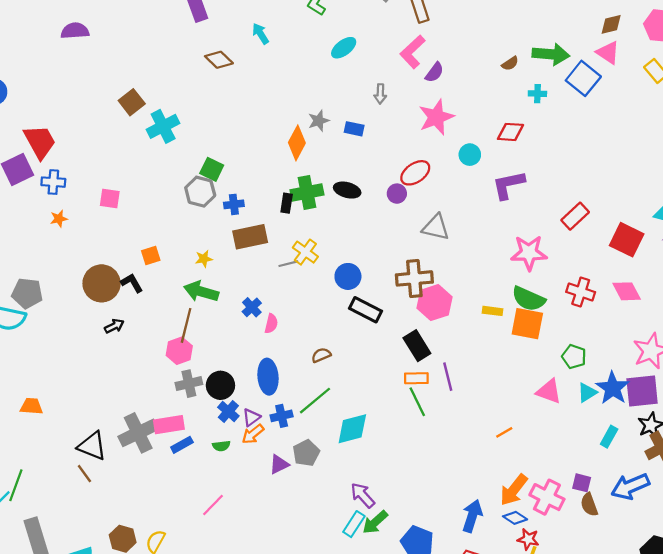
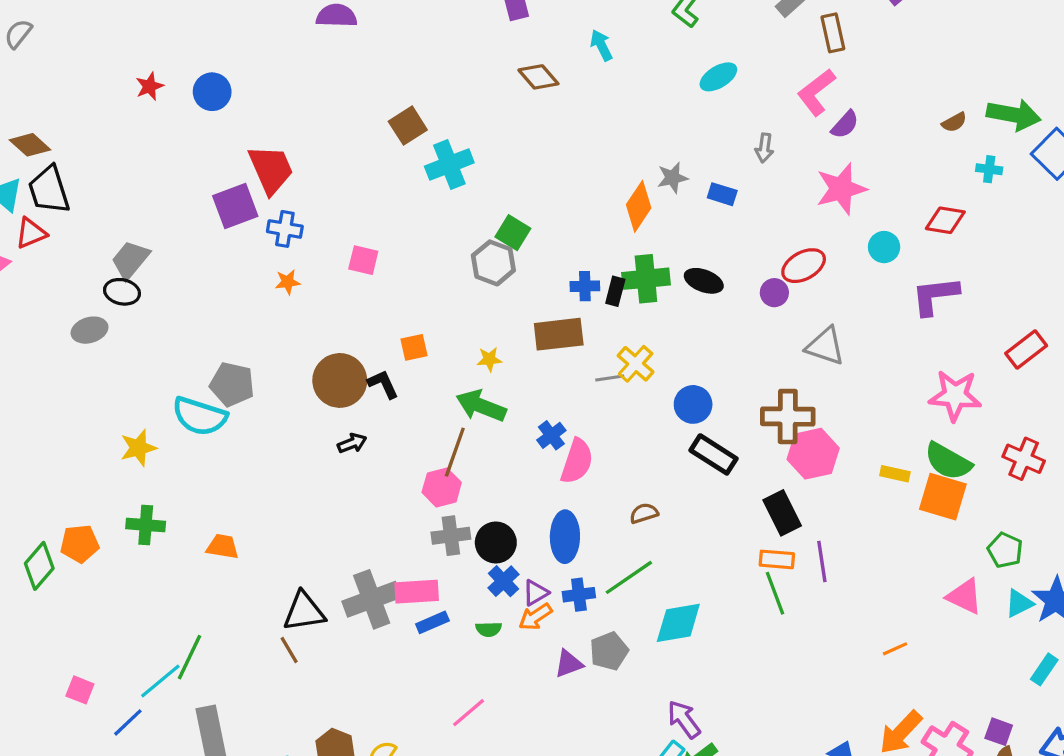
blue cross: (234, 204) -> (585, 286), moved
pink semicircle: (271, 324) -> (577, 461), size x1.6
black triangle: (92, 446) -> (304, 612), turned -36

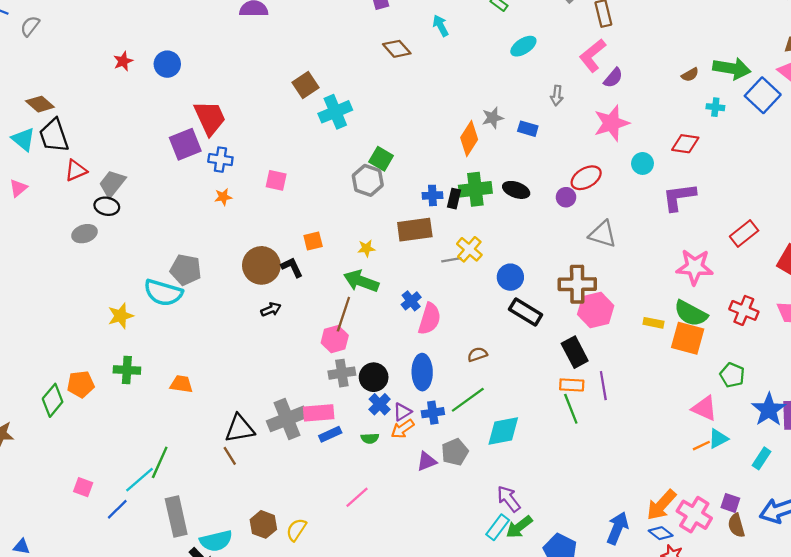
red triangle: (31, 233) -> (76, 170), moved
cyan triangle: (1019, 603) -> (718, 439), moved
orange line: (895, 649) -> (701, 446), moved

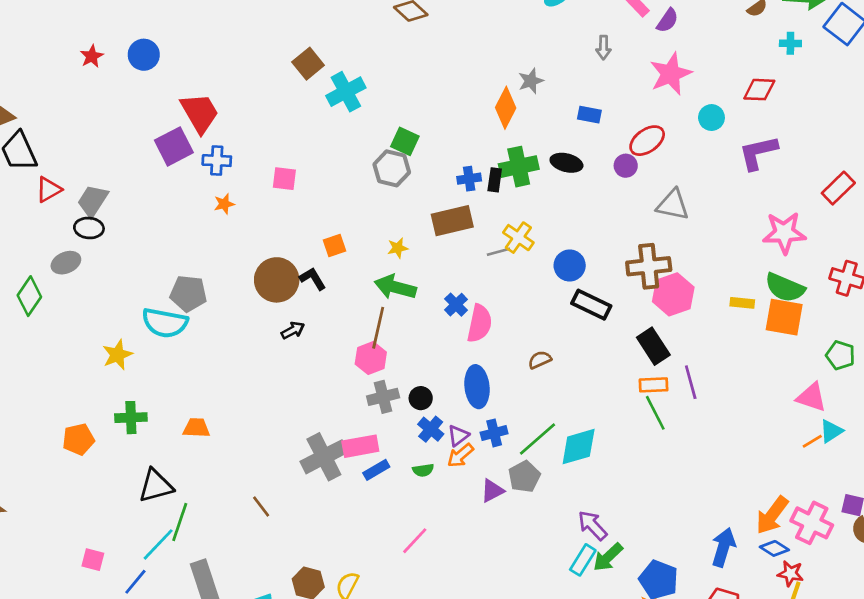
blue rectangle: (528, 129) -> (589, 115), moved
black circle: (374, 377) -> (421, 398), size x0.7
green diamond: (53, 400) -> (29, 296), moved
green line: (468, 400) -> (538, 439), moved
black triangle: (240, 429) -> (156, 486), moved

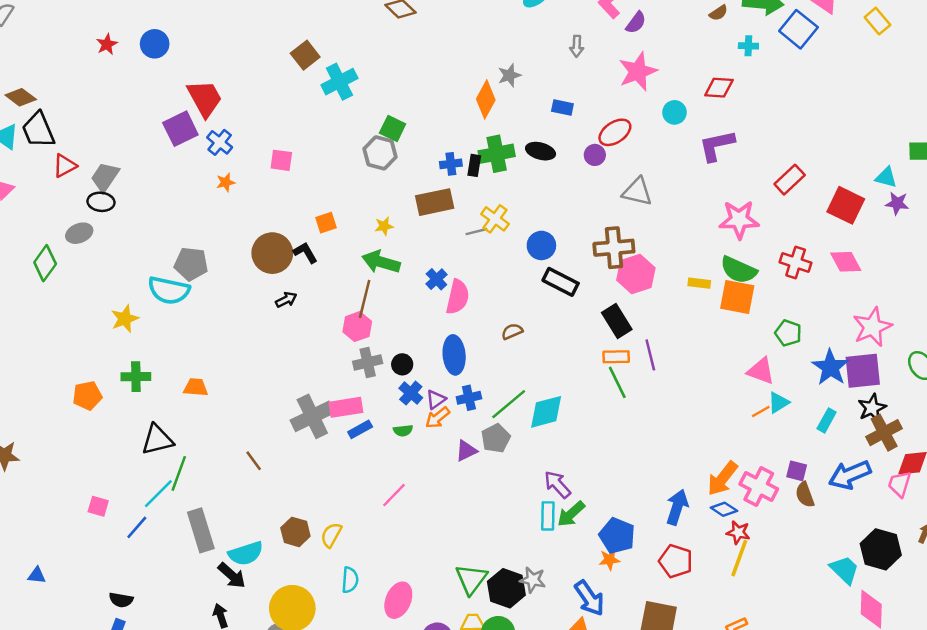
blue cross: (217, 161) -> (220, 142), turned 35
cyan rectangle: (583, 560) -> (548, 516), turned -32

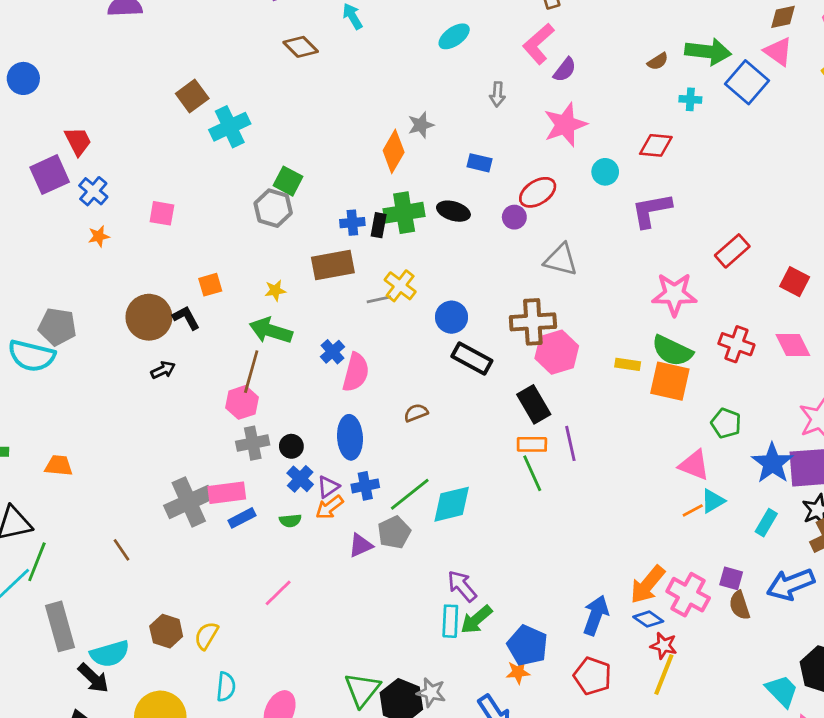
red trapezoid: (205, 98) -> (78, 141), size x0.7
red square: (846, 205) -> (795, 282), size x0.7

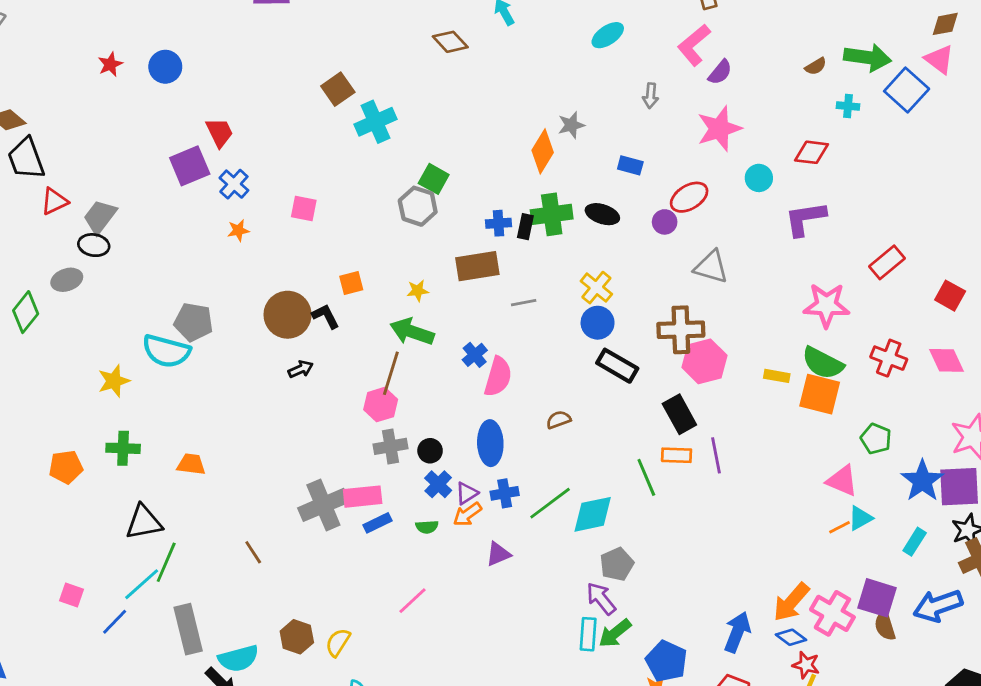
yellow cross: (400, 286) -> (596, 288), moved
green line: (532, 473) -> (646, 477), moved
gray pentagon: (394, 532) -> (617, 564), moved
purple square: (731, 578) -> (877, 598), size x1.6

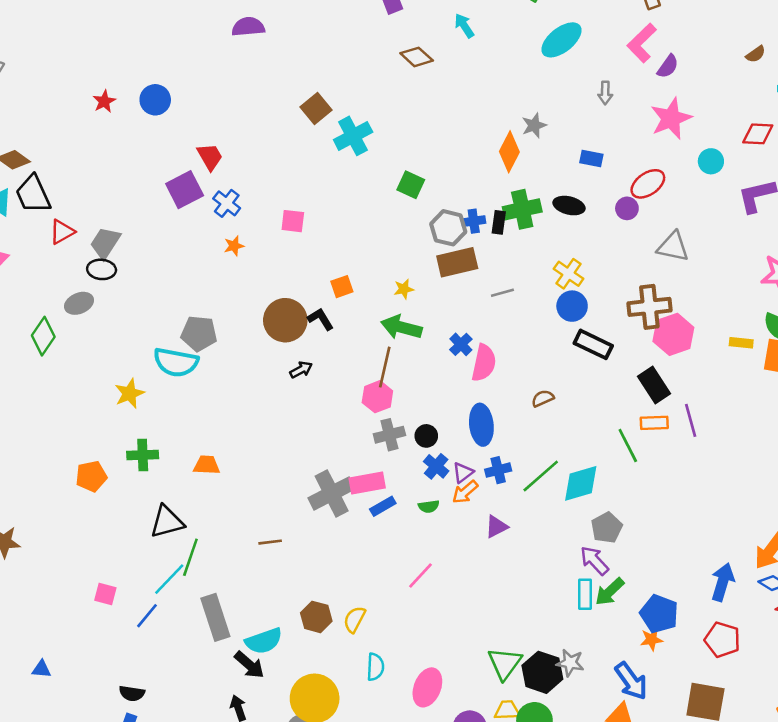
cyan ellipse: (608, 35) -> (561, 40), size x1.4
gray hexagon: (418, 206) -> (448, 228), moved
brown line: (253, 552) -> (270, 542), turned -60

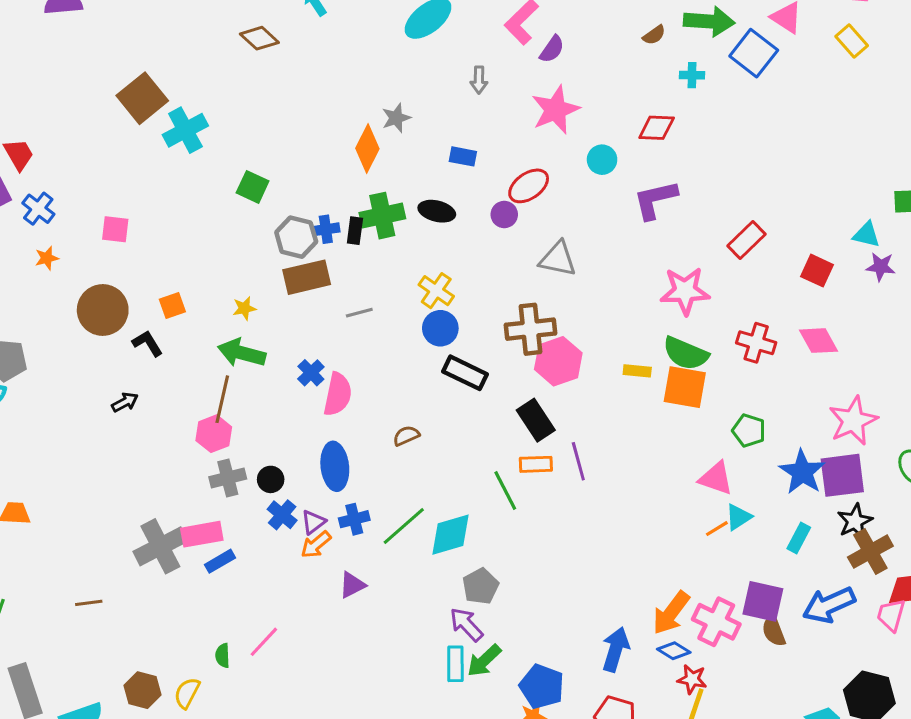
brown square: (316, 109) -> (142, 98), size x1.4
brown circle: (285, 320) -> (103, 310), moved
green semicircle: (429, 506) -> (223, 655), moved, turned 96

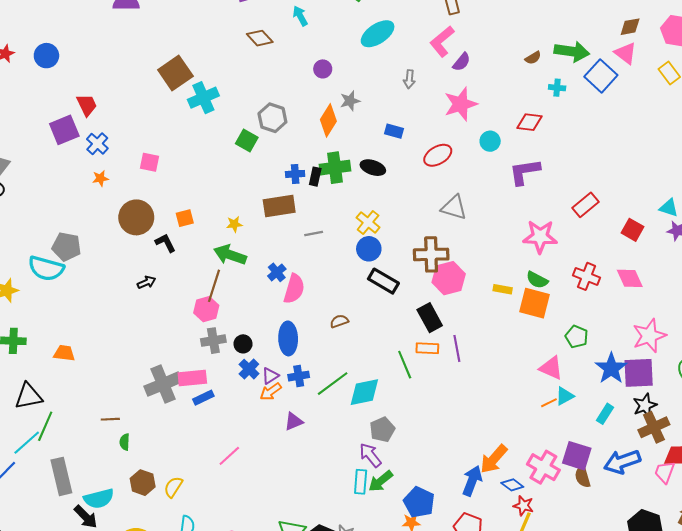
purple circle: (504, 215) -> (323, 69), moved
gray hexagon: (296, 237) -> (272, 118), moved
green semicircle: (686, 353) -> (537, 280), size x0.7
orange arrow: (671, 613) -> (494, 459), moved
green semicircle: (223, 655) -> (125, 442), moved

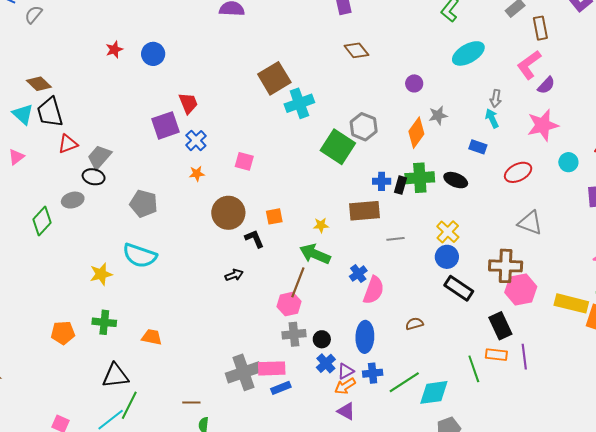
cyan arrow: (300, 16) -> (492, 118), moved
green square: (247, 141) -> (338, 147), size x1.6
gray pentagon: (67, 247) -> (144, 204), moved
yellow rectangle: (503, 289) -> (571, 303), size x1.8
purple triangle: (294, 421) -> (346, 411), moved, turned 48

